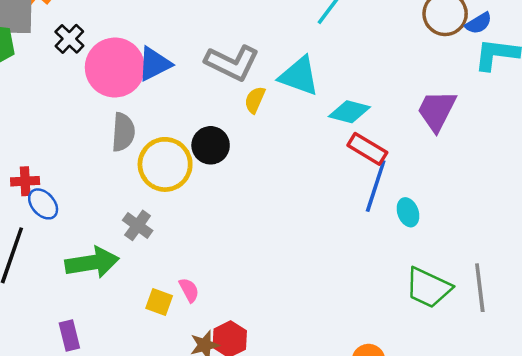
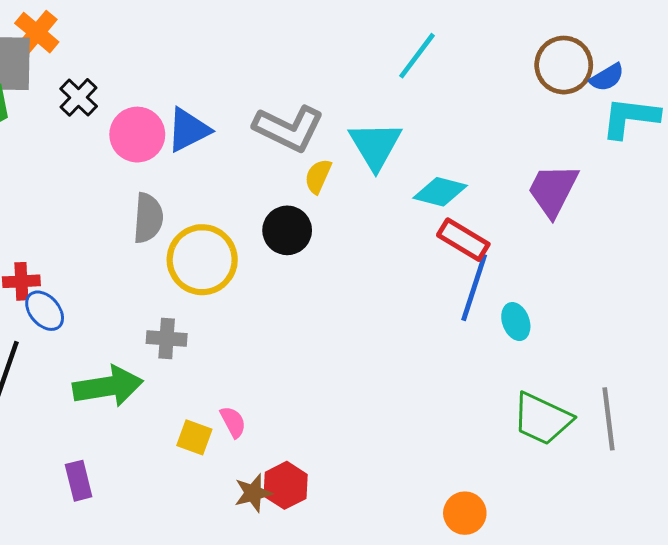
pink circle: (115, 68) -> (137, 135), size x0.7
cyan triangle: (299, 76) -> (375, 145), turned 39
black circle: (211, 145) -> (287, 230), moved
gray cross: (138, 225) -> (167, 339), turned -32

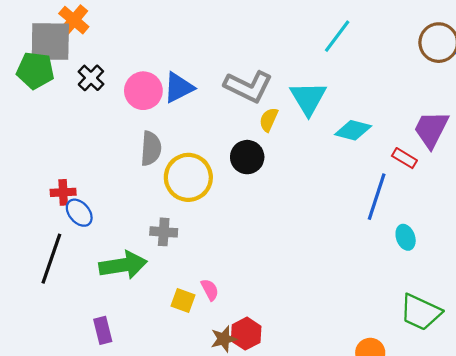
black cross: (79, 97) -> (91, 78), moved
red rectangle: (463, 240) -> (404, 158), moved, size x0.7
cyan ellipse: (516, 322) -> (406, 237), moved
green trapezoid: (542, 419) -> (421, 312), moved

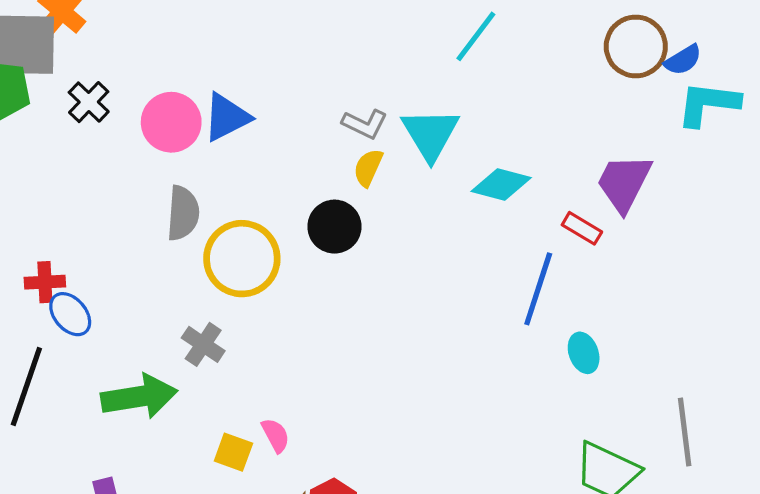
gray L-shape: (248, 86) -> (365, 124), moved, size x0.6
gray cross: (164, 232) -> (203, 344), turned 30

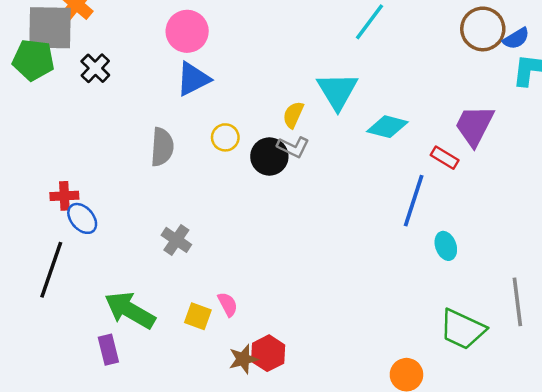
pink circle: (171, 122) -> (187, 31), moved
gray L-shape: (365, 124) -> (293, 147), moved
yellow circle: (242, 259) -> (225, 137), moved, size x0.5
green arrow: (139, 397) -> (130, 310), moved, turned -141

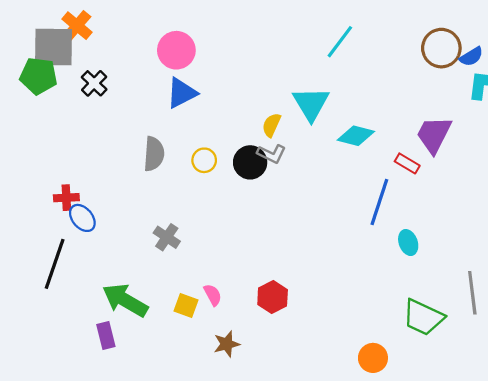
yellow circle: (225, 137) -> (204, 160), moved
red hexagon: (268, 353) -> (273, 297), moved

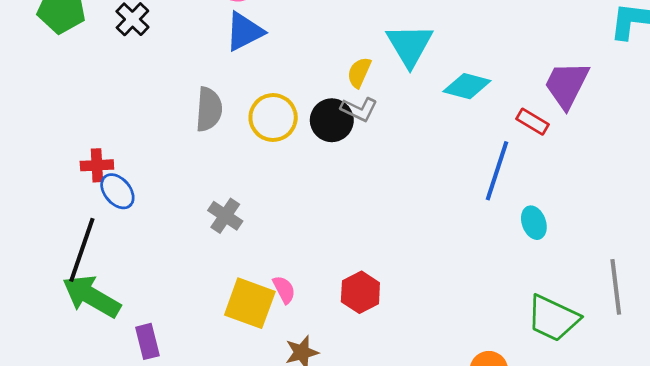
yellow circle: (204, 160) -> (273, 118), size x1.5
green arrow: (125, 300) -> (91, 296), moved
yellow square: (186, 306) -> (250, 303), size x1.6

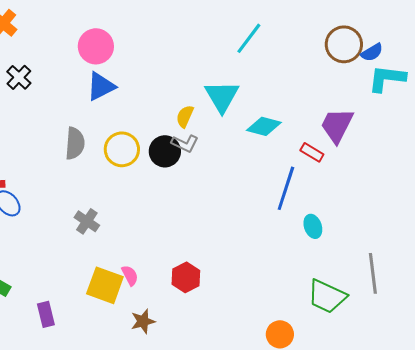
purple rectangle: (147, 341) -> (46, 314), moved

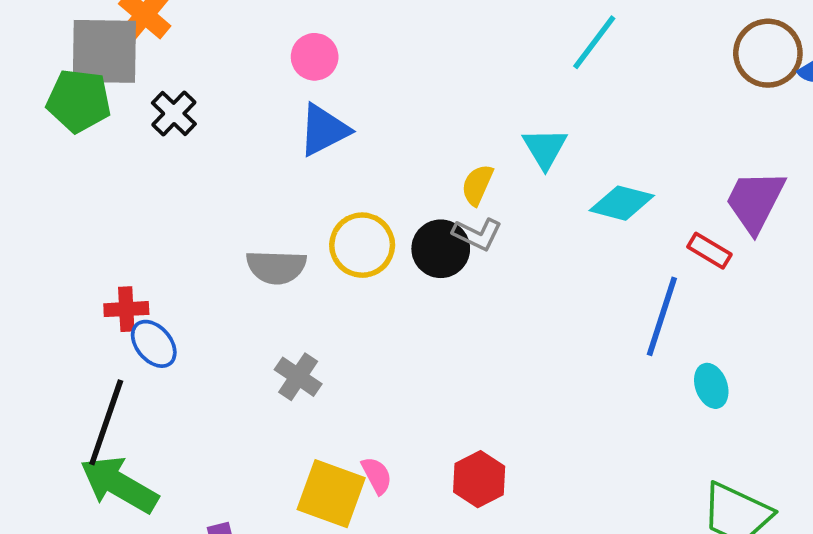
pink circle: (96, 46) -> (315, 57), size x0.7
cyan triangle: (222, 96) -> (545, 148), size x0.7
gray semicircle: (75, 143) -> (276, 267), moved, turned 88

